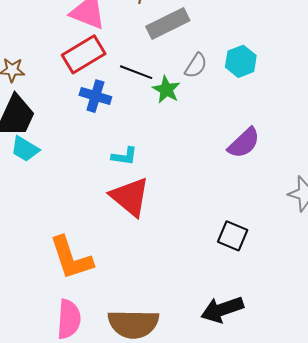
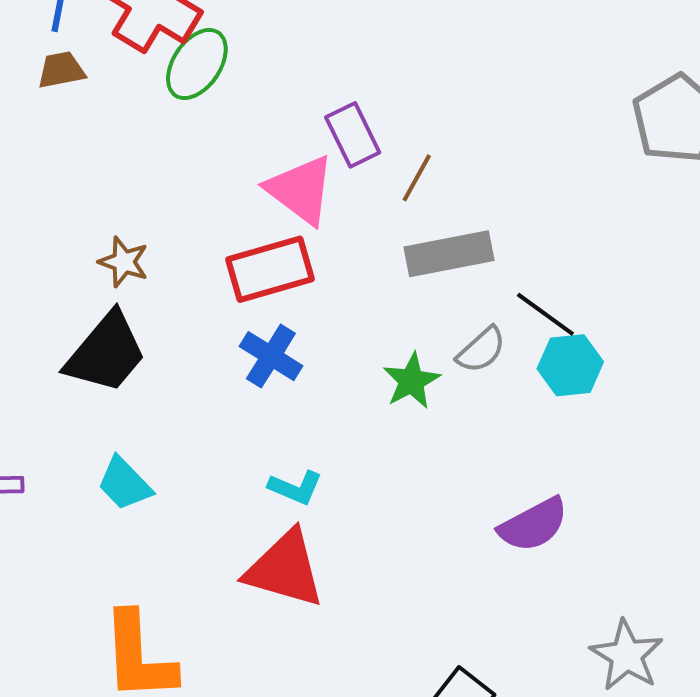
black line: (136, 72) -> (545, 314), moved
cyan trapezoid: (25, 149) -> (125, 484), moved
red triangle: (130, 197) -> (285, 569), turned -39

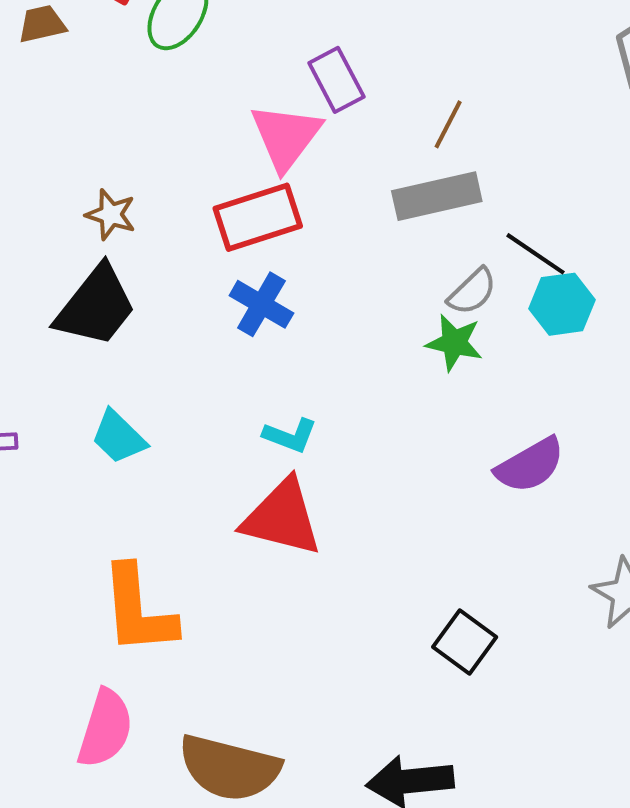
brown line: (417, 178) -> (448, 124), moved
pink triangle: (301, 190) -> (286, 137), turned 32
green star: (411, 381) -> (454, 343), moved, turned -30

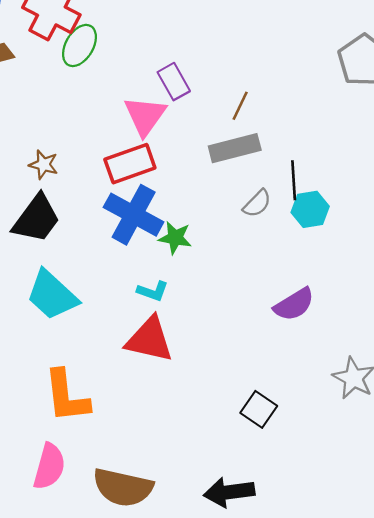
black line: (535, 254) -> (294, 180), turned 54
blue cross: (261, 304) -> (134, 215), size x1.6
green star: (454, 343) -> (175, 238), moved
cyan trapezoid: (119, 437) -> (52, 295), size x1.6

